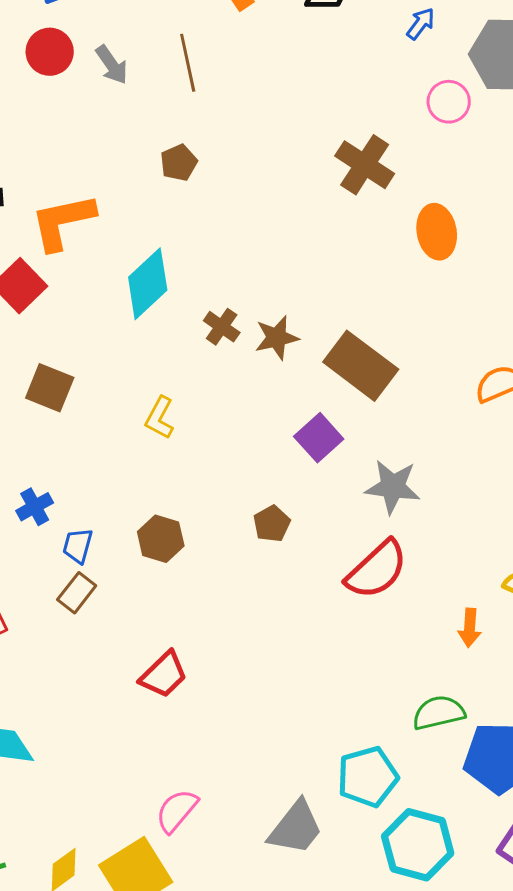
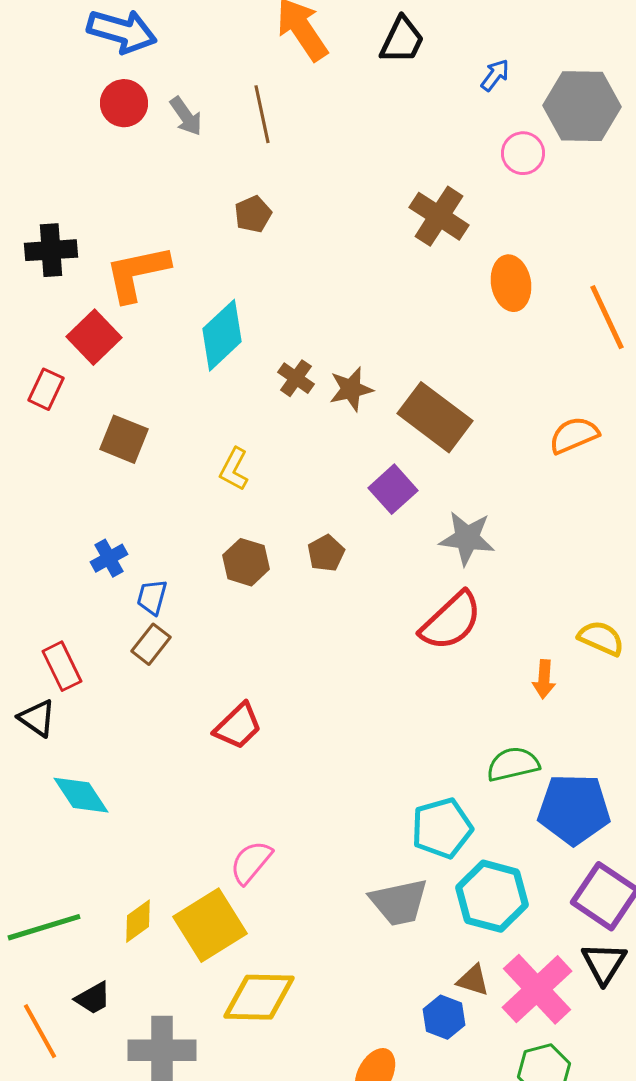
brown pentagon: (272, 524) -> (326, 553), moved
brown hexagon: (161, 539) -> (246, 562), moved
gray trapezoid: (296, 828) -> (399, 902), moved, turned 40

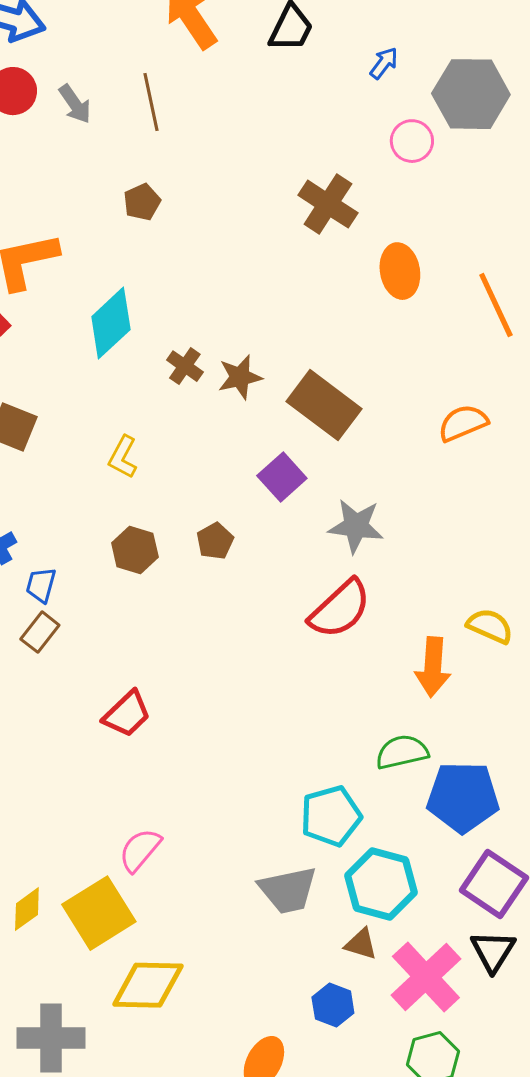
orange arrow: (544, 679) -> (433, 667), size x1.5
brown triangle: (473, 980) -> (361, 944), moved

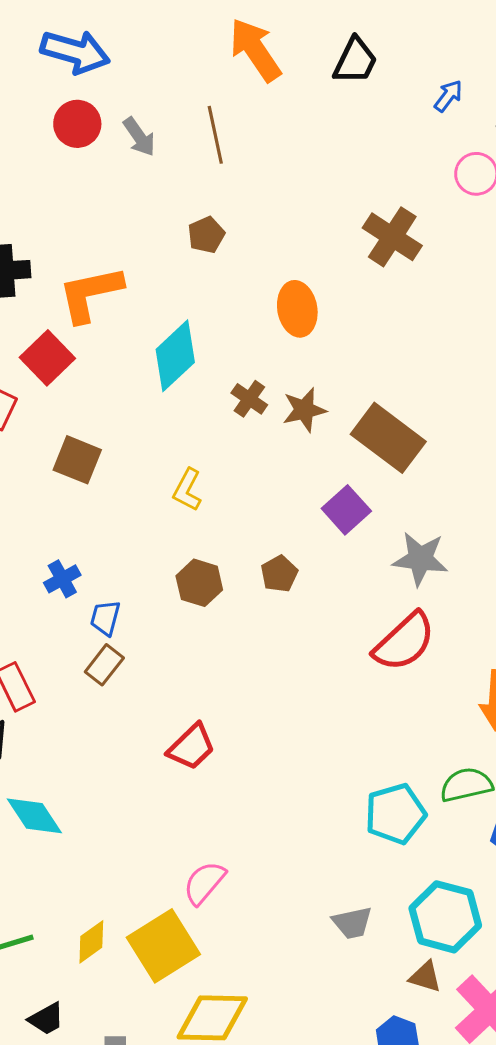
orange ellipse: (400, 271) -> (297, 309), moved
cyan pentagon: (331, 816) -> (395, 814), moved
gray trapezoid: (288, 890) -> (352, 923), size x0.7

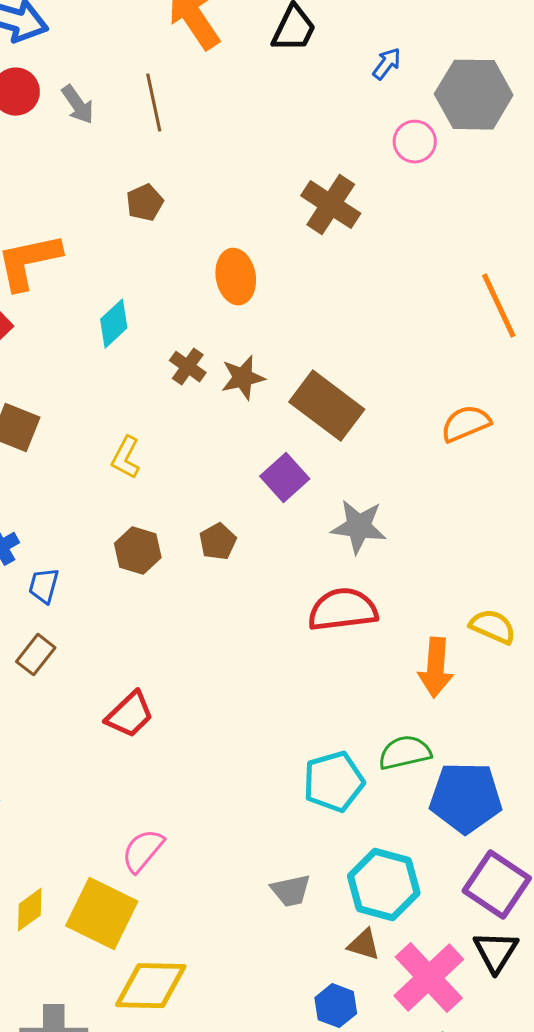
cyan diamond: (175, 356) -> (114, 324), size x0.7
red semicircle: (404, 642) -> (343, 610), turned -144
brown rectangle: (104, 665) -> (36, 655), moved
yellow square: (163, 946) -> (102, 914), turned -32

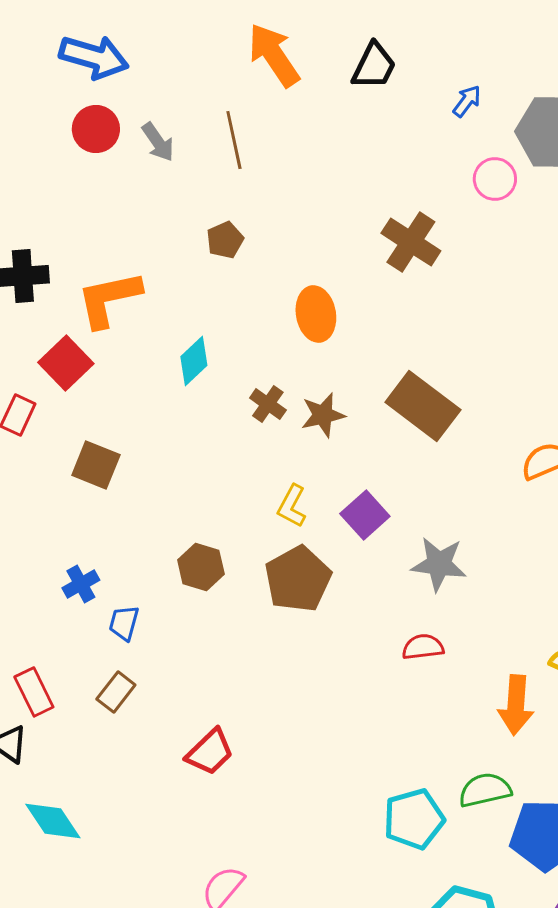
brown rectangle: (327, 406) -> (423, 406), moved
yellow L-shape: (126, 458) -> (292, 506), moved
brown pentagon: (218, 542) -> (298, 579), size x1.8
brown hexagon: (138, 551) -> (201, 567), moved
red semicircle: (343, 610) -> (423, 647), size x0.6

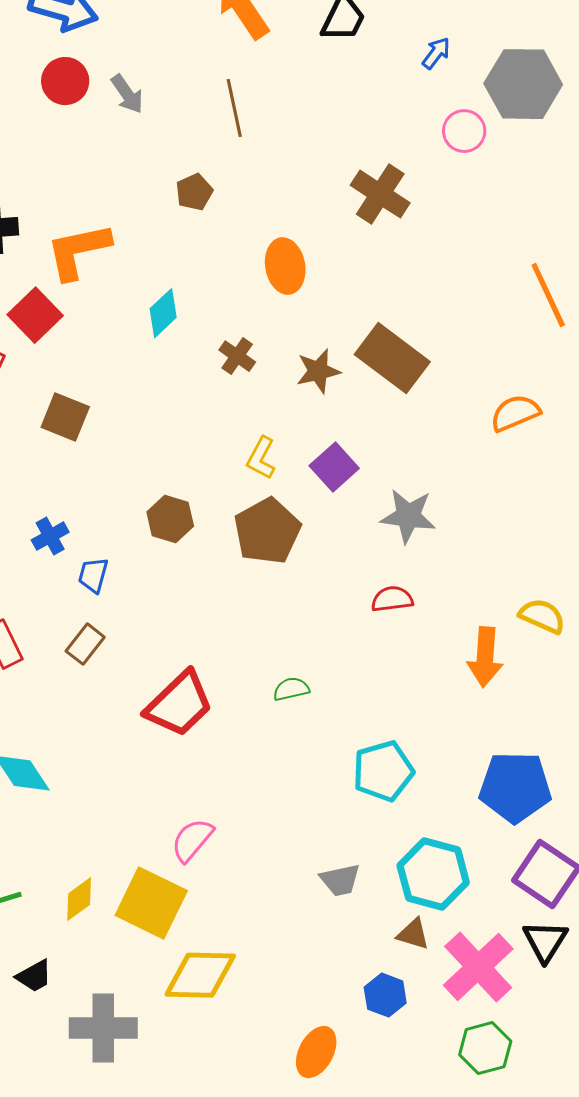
brown line: (234, 140) -> (234, 108), moved
brown star: (323, 415) -> (318, 371), moved
red trapezoid: (210, 752) -> (179, 704), size x1.4
green semicircle: (485, 790) -> (291, 689), moved, size x0.7

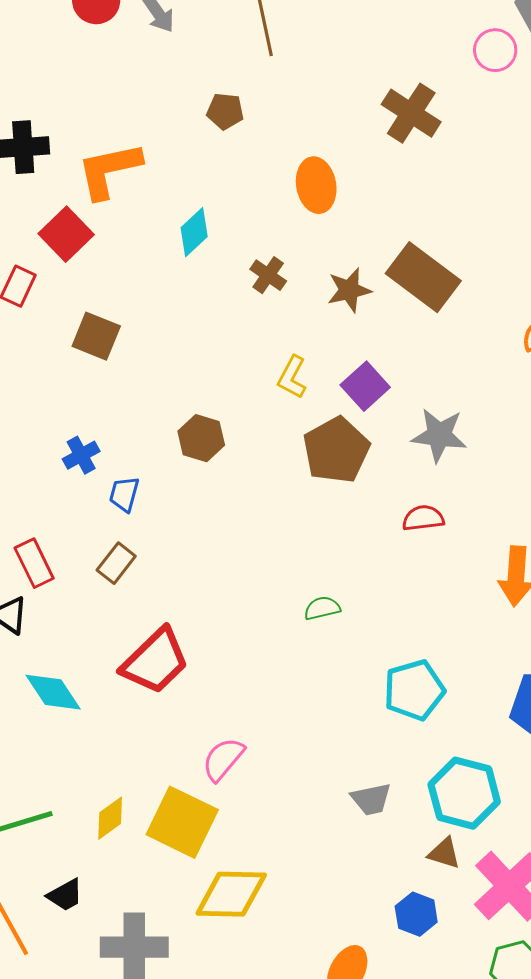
brown pentagon: (194, 192) -> (225, 111), turned 30
brown pentagon: (267, 531) -> (336, 450), moved
red trapezoid: (179, 704) -> (155, 661), moved

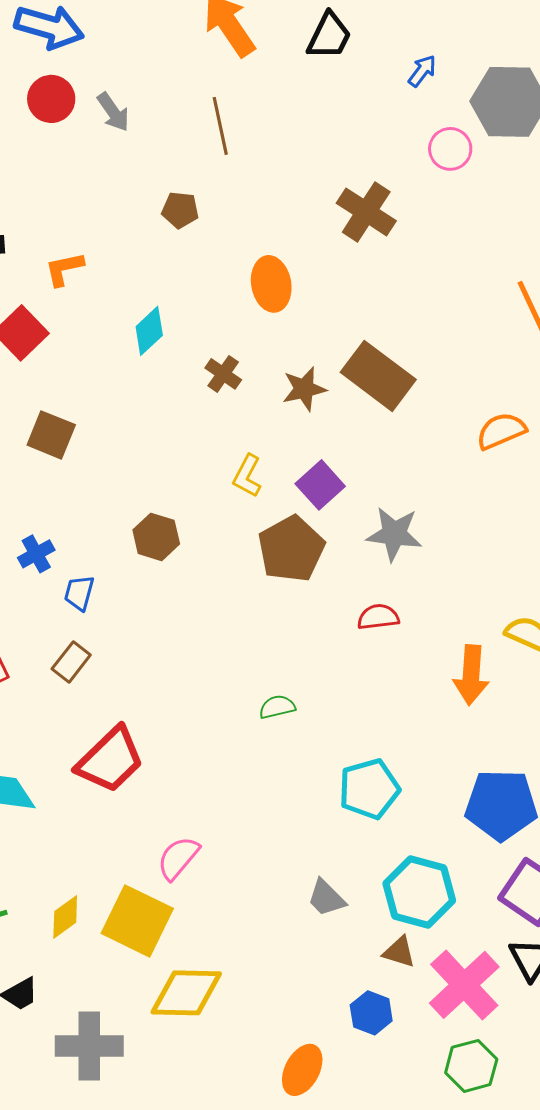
orange L-shape: (109, 170) -> (64, 269), size x0.6
gray trapezoid: (371, 799) -> (326, 898), turned 57

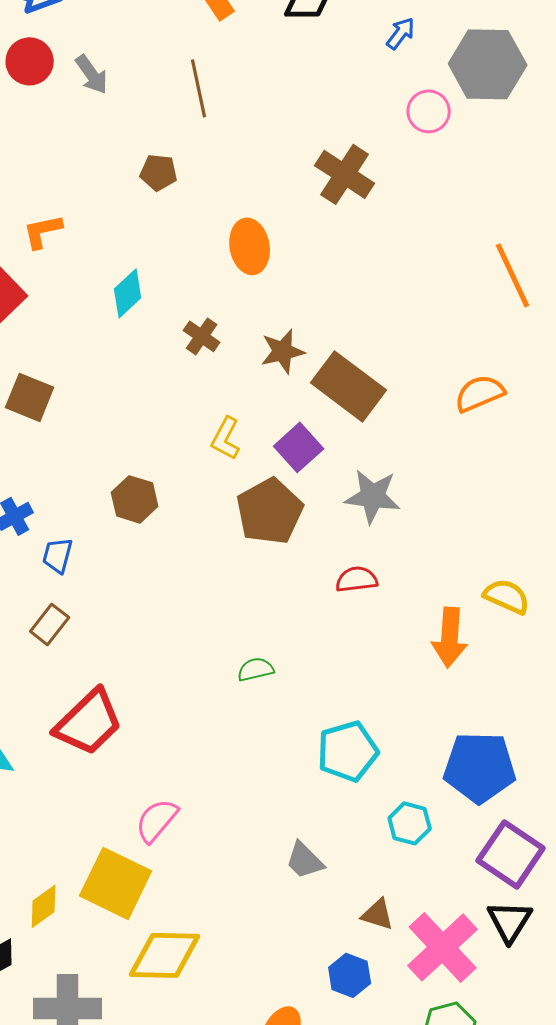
brown rectangle: (378, 376) -> (349, 386), moved
cyan hexagon: (419, 892) -> (410, 823), moved, size x0.6
yellow diamond: (65, 917) -> (44, 906), moved

